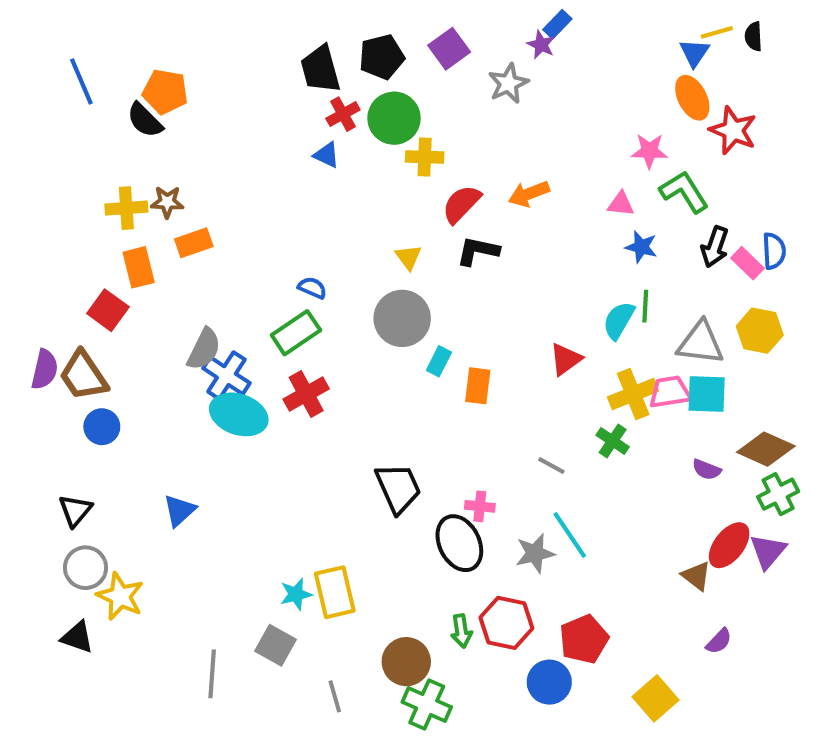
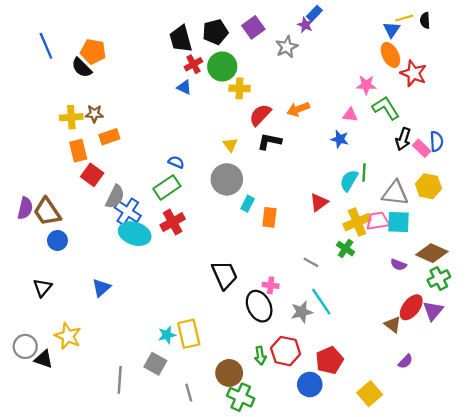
blue star: (641, 247) -> (340, 139), moved
red square: (108, 310) -> (92, 175), moved
gray circle: (85, 568) -> (25, 346), moved

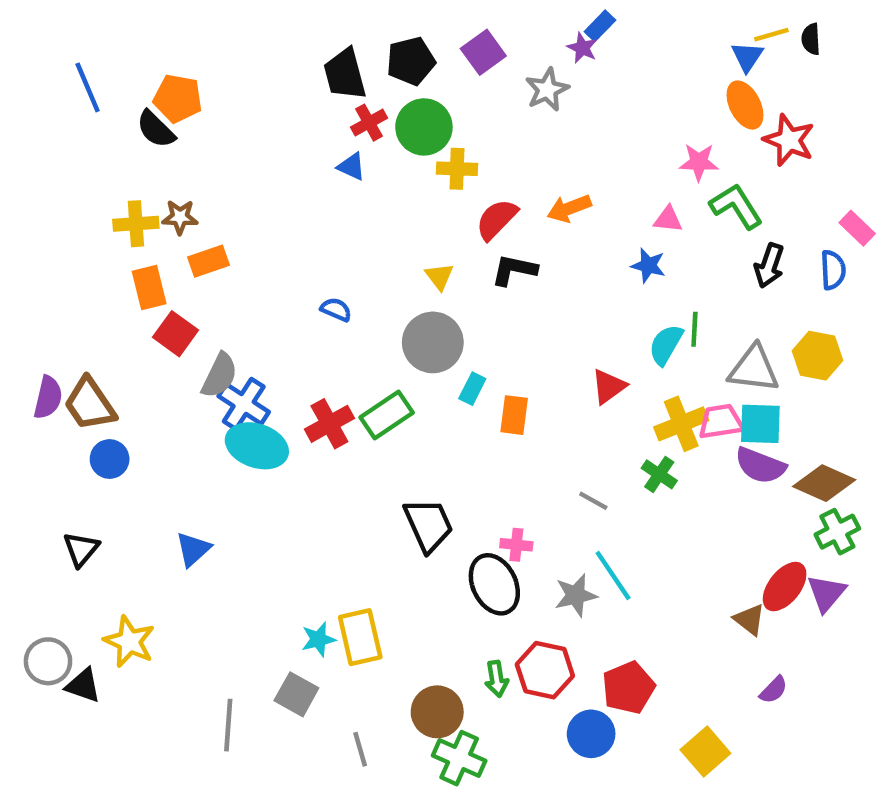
pink rectangle: (422, 148) -> (857, 228), moved
green rectangle: (167, 187) -> (387, 415), moved
purple semicircle: (399, 265) -> (760, 466), moved, size x1.6

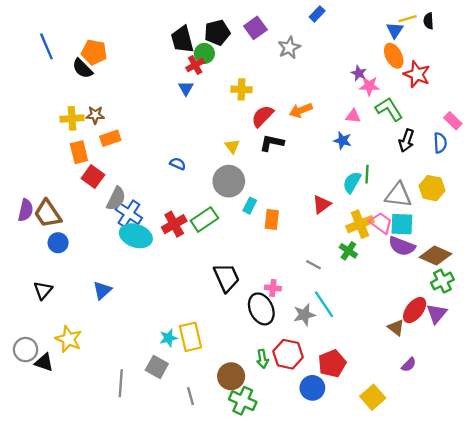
purple star: (582, 48) -> (359, 73), moved
green circle: (424, 127) -> (204, 53), moved, size x0.7
blue triangle: (351, 167) -> (186, 88), turned 35
pink trapezoid: (721, 422) -> (381, 223), turned 45

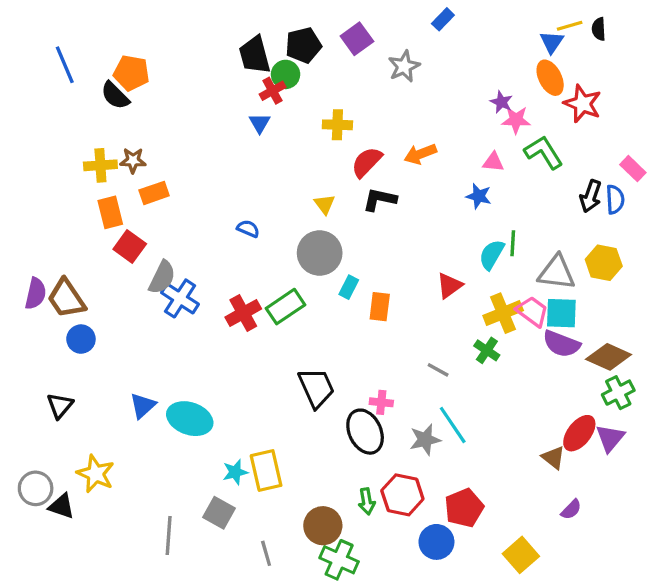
black arrow: (406, 141) -> (591, 196), moved
cyan ellipse: (136, 236) -> (190, 419), moved

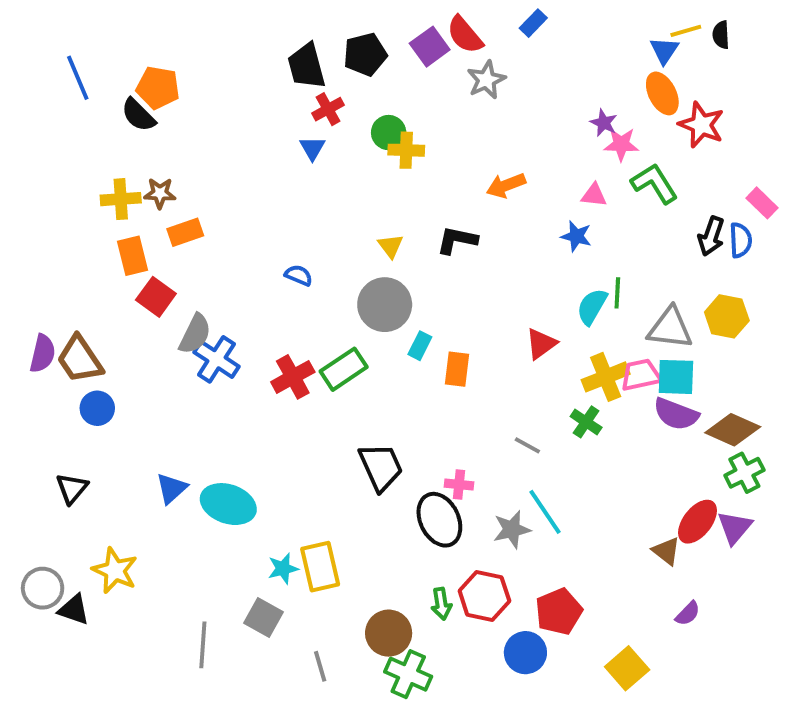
green circle: (286, 74) -> (389, 133), moved
red semicircle: (367, 162) -> (465, 35), moved, turned -84
pink trapezoid: (532, 311) -> (641, 375), turned -48

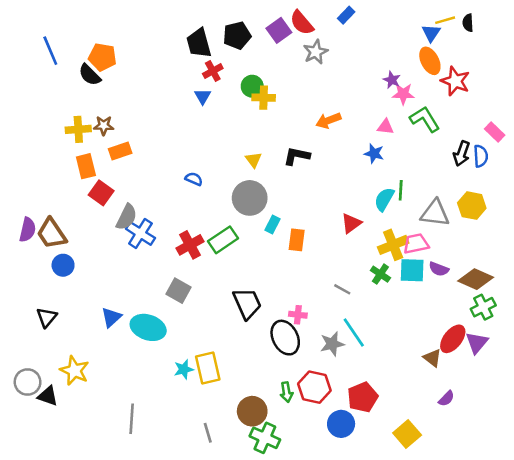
cyan square: (676, 377) -> (412, 270), moved
purple semicircle: (676, 414) -> (439, 269), size x0.7
gray square: (263, 617) -> (179, 291), moved

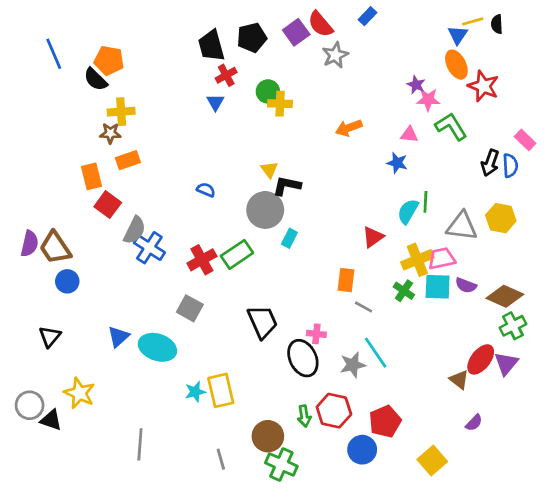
yellow cross: (78, 129) -> (121, 112), moved
black L-shape: (297, 156) -> (287, 186), moved
orange rectangle: (297, 240) -> (346, 280), moved

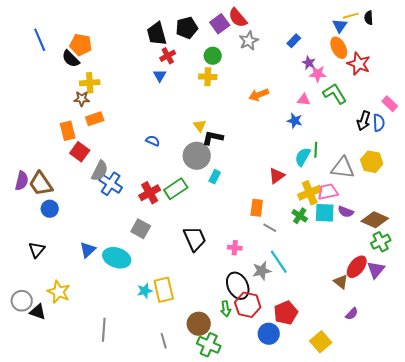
blue rectangle: (368, 16) -> (294, 41), moved
green circle: (268, 91) -> (213, 56), moved
black ellipse: (303, 358) -> (238, 286), moved

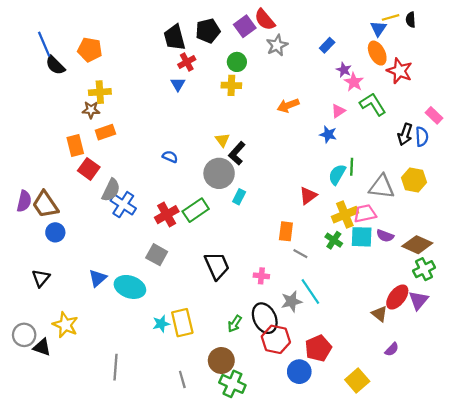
black semicircle: (71, 59) -> (55, 65), moved
pink star: (318, 74) -> (354, 82), turned 30
pink triangle: (304, 100) -> (338, 111), turned -40
black L-shape: (213, 138) -> (237, 153), turned -60
green arrow: (226, 309) -> (235, 324), moved, turned 42

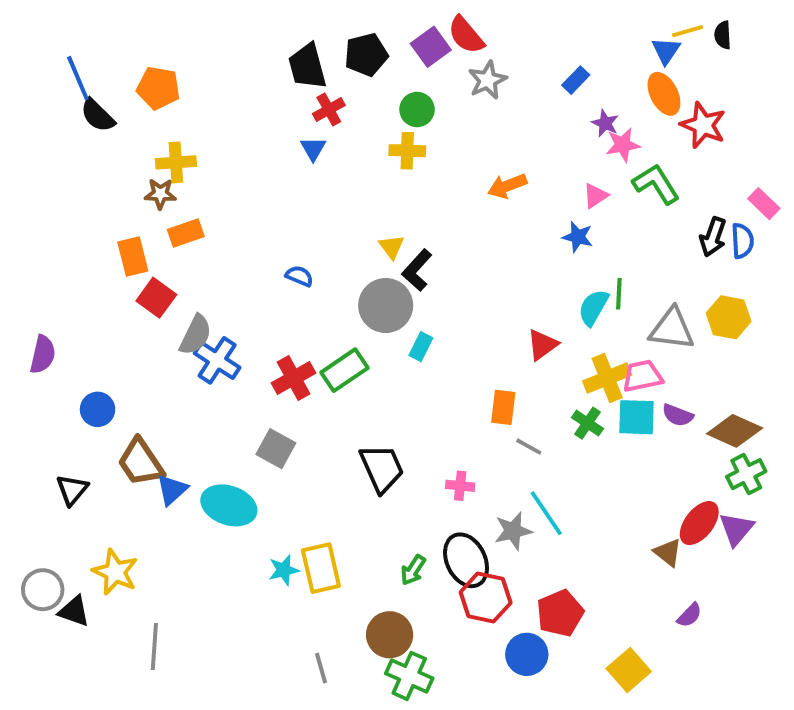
pink star: (354, 82) -> (623, 145), turned 30
brown trapezoid: (45, 205) -> (141, 462), moved
gray line: (115, 367) -> (154, 647), moved

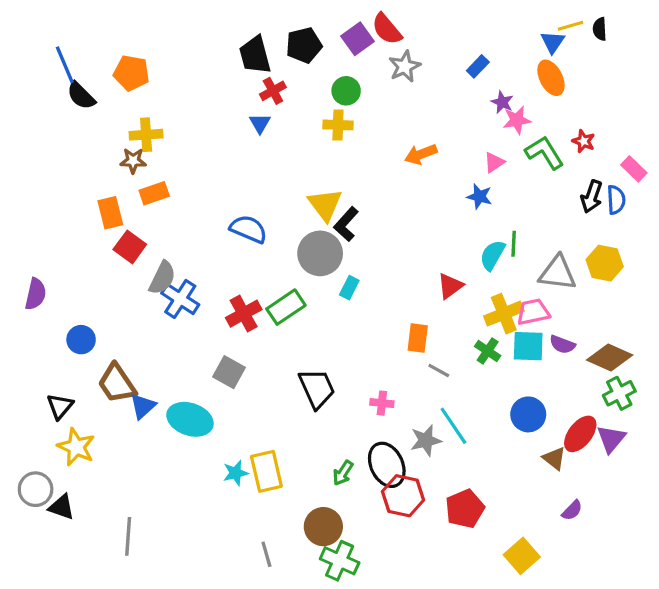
red star: (703, 125) -> (584, 141), moved, size x0.6
yellow triangle: (392, 247) -> (325, 205), size x1.6
blue semicircle: (299, 276) -> (249, 229), size x1.6
yellow star: (115, 572) -> (76, 447), moved
blue circle: (527, 654) -> (528, 414), moved

